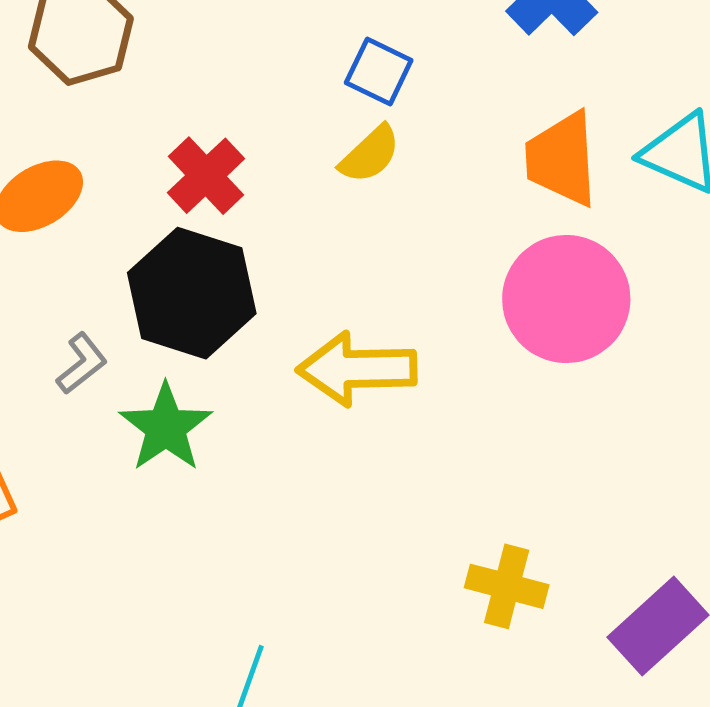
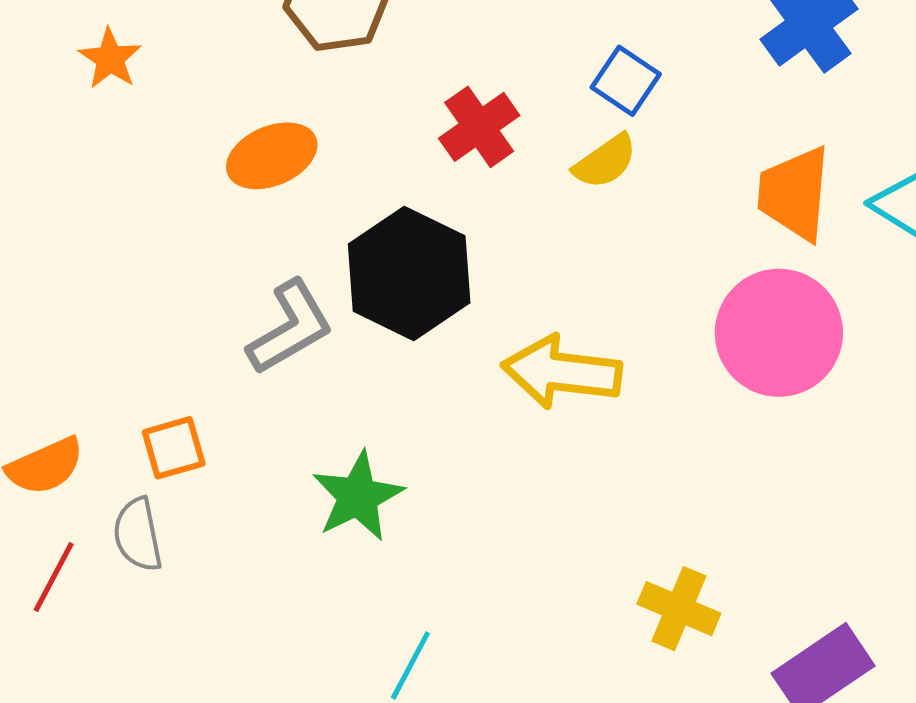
red cross: (206, 176) -> (479, 127), moved
gray L-shape: (82, 364) -> (290, 327), size x1.6
green star: (166, 427) -> (358, 496), moved

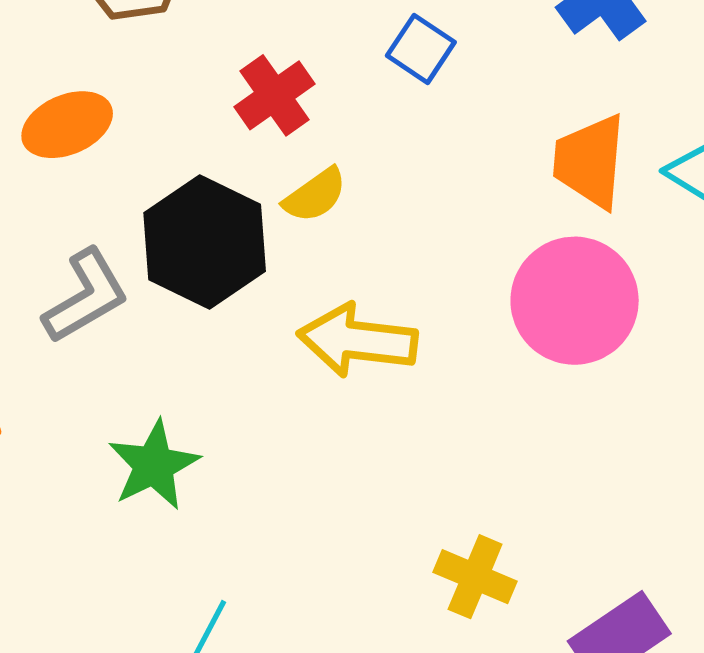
yellow semicircle: (605, 162) -> (315, 195), moved

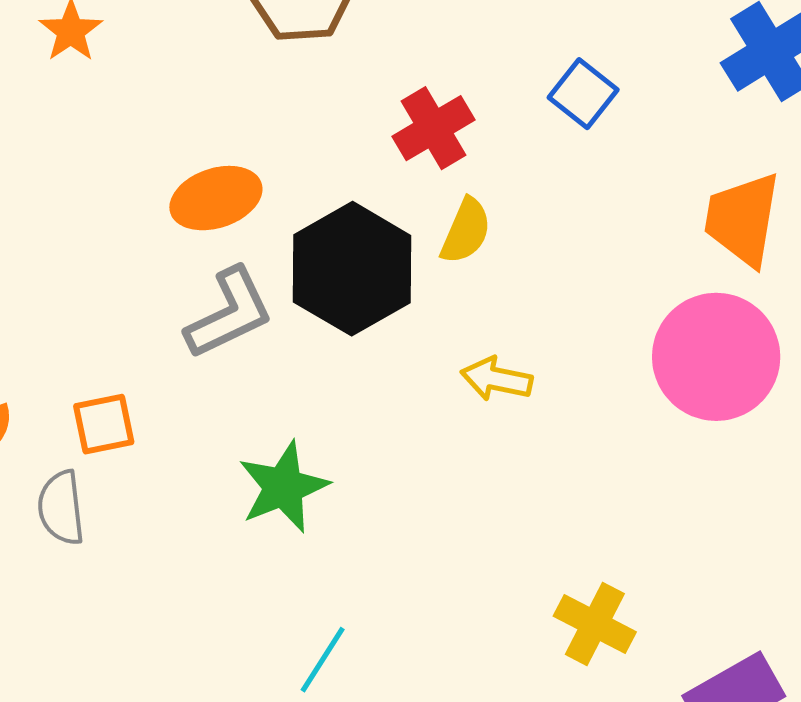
orange ellipse: (67, 125) -> (216, 198), moved
yellow semicircle: (315, 195) -> (466, 231), turned -36
yellow arrow: (357, 340) -> (497, 379), size x0.6

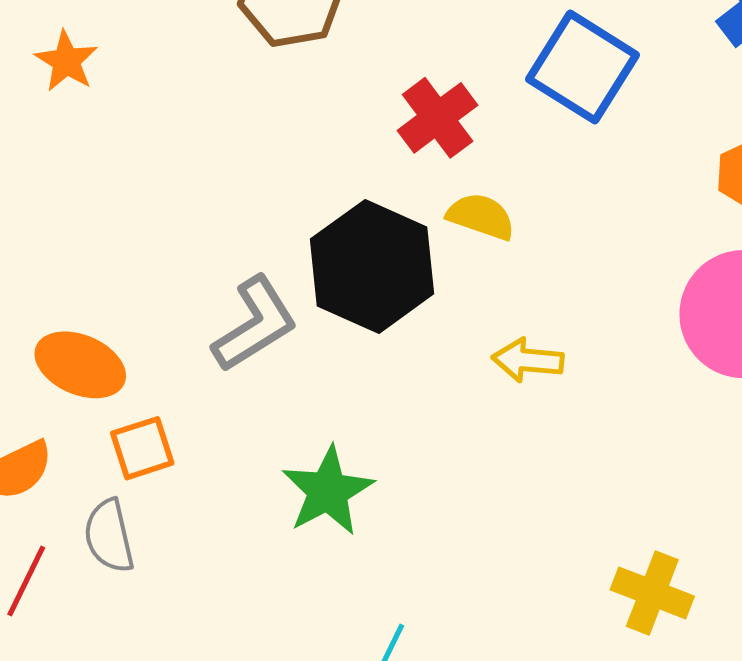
blue square: (583, 94) -> (582, 67), size x1.6
orange ellipse: (216, 198) -> (80, 365), moved, turned 48
yellow semicircle: (466, 231) -> (481, 216), turned -88

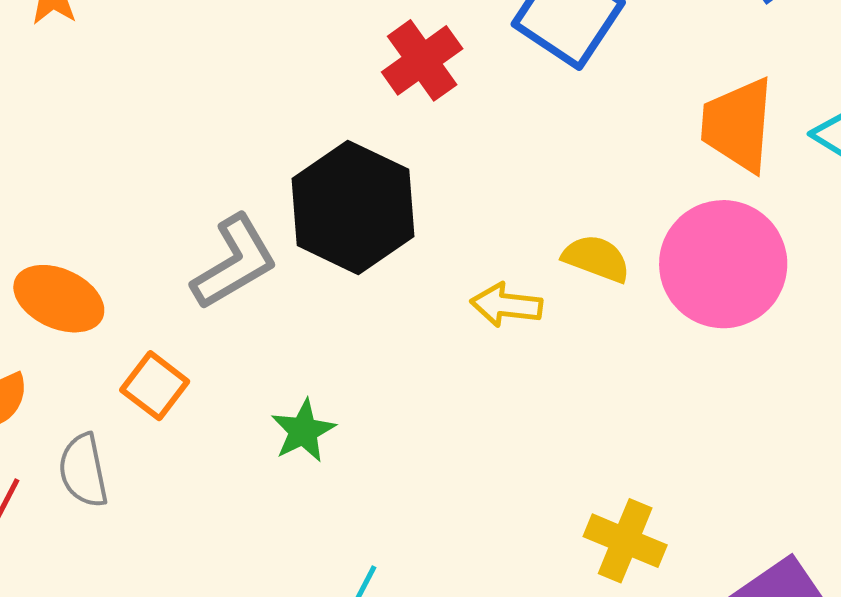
yellow semicircle: (481, 216) -> (596, 258), moved
orange square: (142, 448) -> (155, 386), moved, turned -36
green star: (328, 491) -> (303, 431), size x0.7

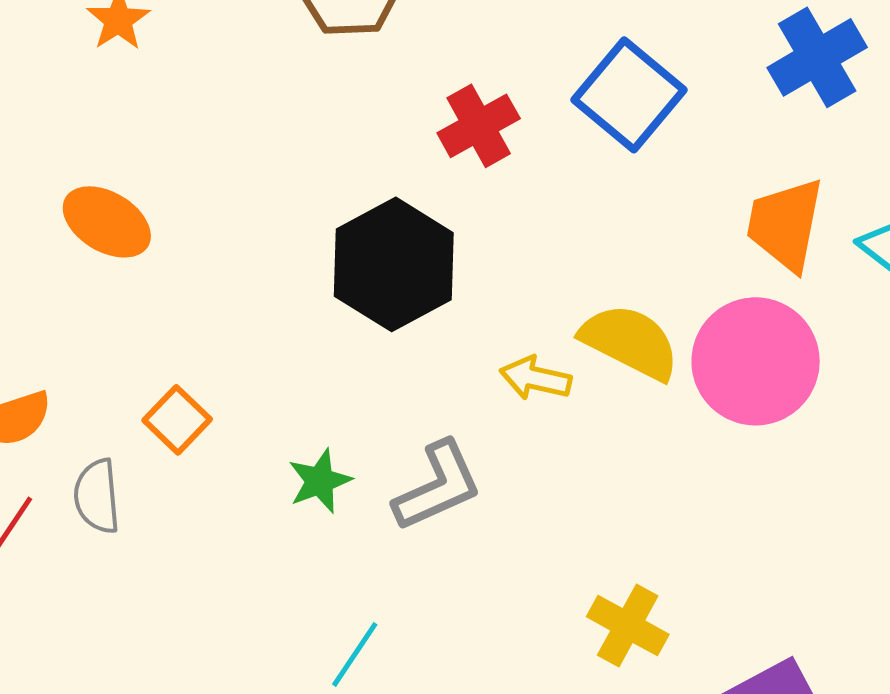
yellow semicircle: (596, 258) -> (630, 342), size x1.5
gray L-shape: (234, 262) -> (438, 486), moved
orange ellipse: (59, 299) -> (107, 222), moved

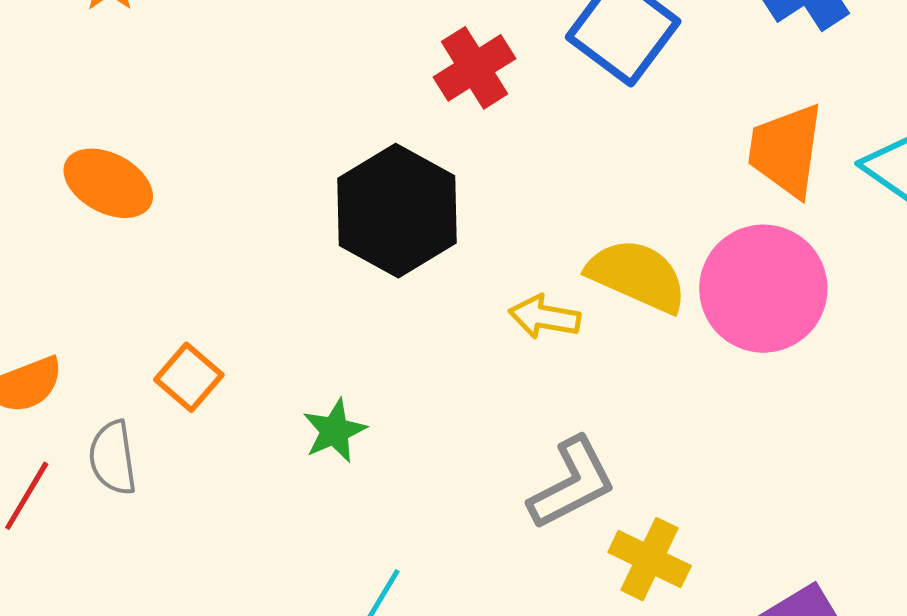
gray L-shape: (438, 486) -> (572, 483), moved

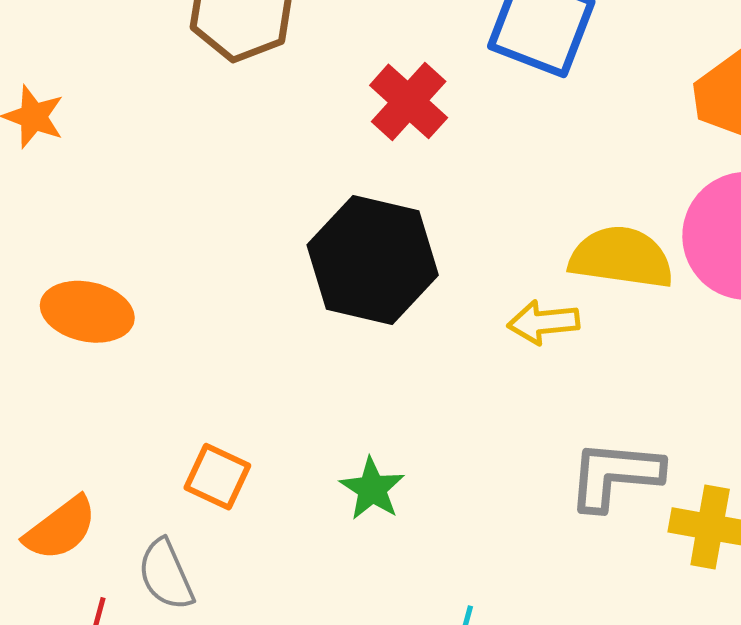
gray L-shape: (572, 483) -> (615, 475), turned -132

